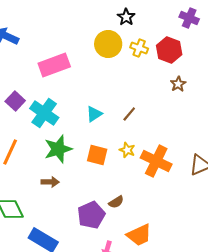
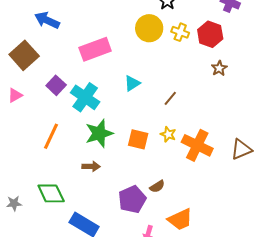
cyan triangle: (94, 114) -> (132, 83), moved

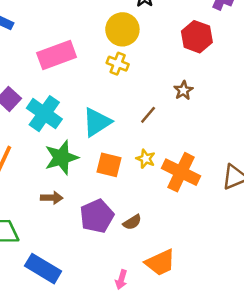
yellow cross: (180, 32) -> (118, 64), moved
brown star: (219, 68) -> (183, 90), moved
cyan triangle: (132, 83) -> (97, 122), moved, size x1.5
purple pentagon: (132, 199) -> (97, 216), moved

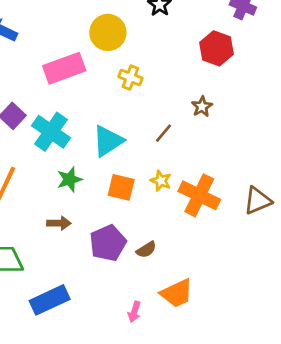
yellow circle: (122, 29) -> (108, 32), moved
green star: (61, 158) -> (70, 179), size x0.7
blue rectangle: (43, 269) -> (50, 300), turned -56

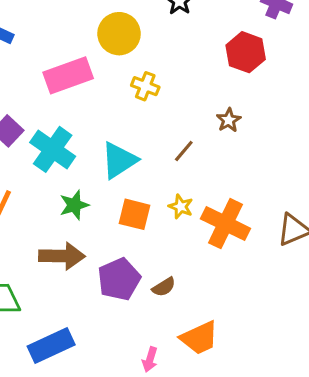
brown arrow: (59, 223) -> (62, 256), size x1.6

